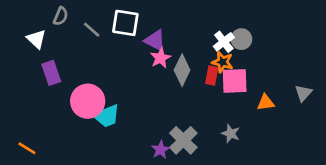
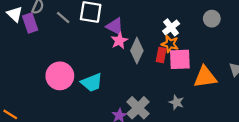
white triangle: (36, 39) -> (15, 14), moved
gray circle: (241, 39) -> (212, 19), moved
purple rectangle: (51, 73) -> (30, 23), moved
orange triangle: (266, 102) -> (205, 77), size x1.6
cyan trapezoid: (107, 116) -> (92, 82), moved

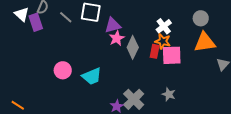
purple triangle: (115, 26) -> (113, 25), turned -42
pink circle: (60, 76) -> (63, 70), size x0.7
orange triangle: (205, 77) -> (205, 42), moved

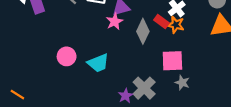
pink star: (117, 38) -> (115, 21), moved
red rectangle: (155, 51) -> (162, 21), moved, turned -64
pink square: (172, 55) -> (172, 61), moved

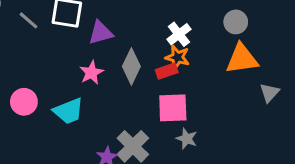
pink star: (115, 21) -> (91, 73), moved
red rectangle: (162, 21) -> (167, 71), moved, turned -56

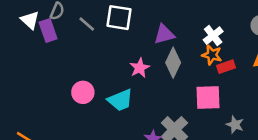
purple triangle: (101, 33) -> (164, 34), moved
red rectangle: (167, 71) -> (226, 67), moved
gray star: (187, 139) -> (235, 125), moved

